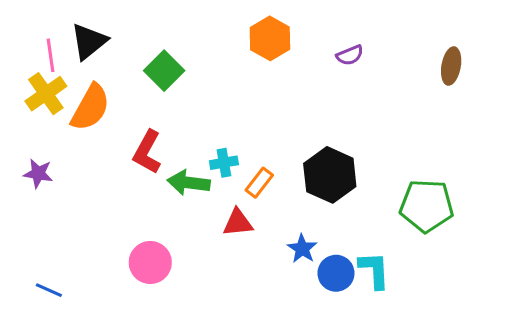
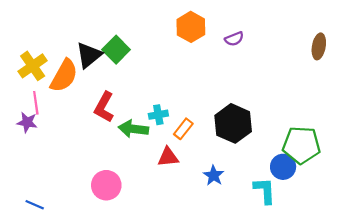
black triangle: (89, 41) -> (89, 55), moved
pink line: (50, 55) -> (36, 103), moved
purple semicircle: (350, 55) -> (234, 39), moved
blue circle: (336, 273) -> (283, 167), moved

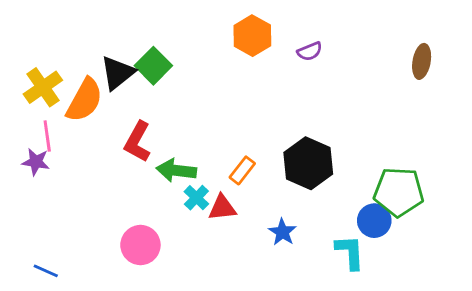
cyan cross: (158, 115) -> (196, 198), moved, turned -36

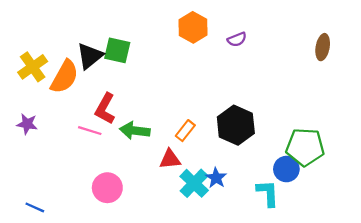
green square: (153, 66) -> (117, 50), turned -32
pink line: (47, 136) -> (90, 131), moved, turned -65
cyan cross: (196, 198) -> (194, 183), moved, size x1.5

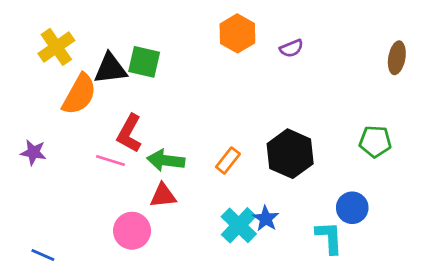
black triangle: (90, 56) -> (110, 69), turned 32
yellow cross: (33, 67) -> (56, 47), moved
green pentagon: (305, 147) -> (375, 142), moved, size x0.7
red triangle: (170, 159) -> (163, 196), moved

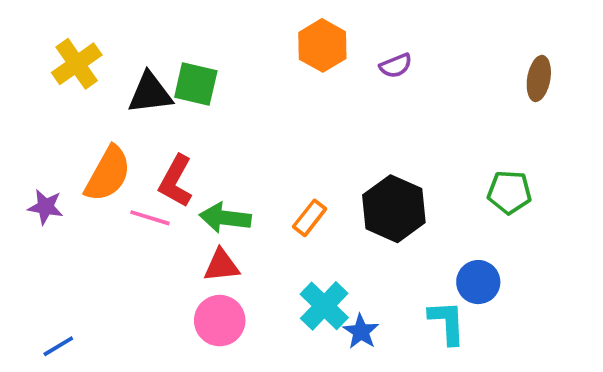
orange semicircle: (79, 94) -> (108, 174), moved
blue star: (266, 219) -> (361, 332), moved
pink circle: (132, 231) -> (220, 321), moved
blue line: (43, 255) -> (58, 346), turned -55

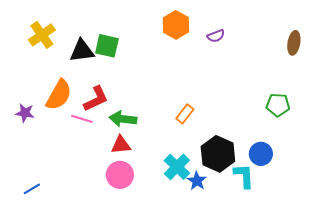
red L-shape: (176, 181) -> (96, 99), turned -144
black hexagon: (394, 209) -> (218, 154), moved
orange rectangle: (310, 218) -> (185, 114), moved

